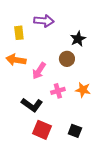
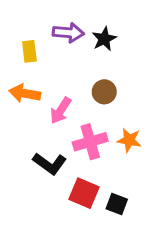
black star: (78, 39) -> (104, 39), moved
pink cross: (58, 91) -> (90, 142), size x1.5
red square: (42, 130) -> (84, 193), moved

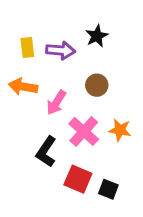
purple arrow: (68, 33) -> (61, 50), moved
pink cross: (90, 142) -> (84, 131), turned -32
black L-shape: (50, 164) -> (46, 152), turned 88

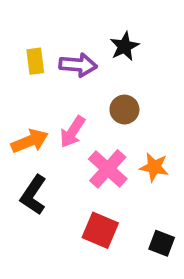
orange arrow: (23, 87) -> (30, 141), moved, turned 148
black L-shape: (46, 152) -> (33, 195), moved
black square: (108, 189) -> (162, 243), moved

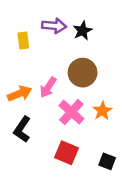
purple arrow: (78, 65) -> (54, 26), moved
brown circle: (124, 110) -> (83, 73), size x1.5
orange star: (154, 167) -> (102, 111), turned 30

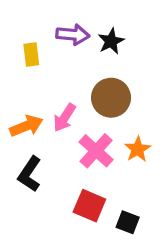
black square: (107, 161) -> (128, 222), moved

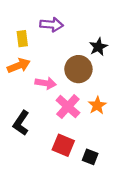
black star: (111, 41) -> (98, 47), moved
pink arrow: (65, 118) -> (46, 83), turned -114
orange arrow: (26, 126) -> (19, 66), moved

